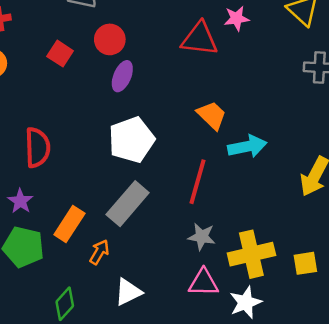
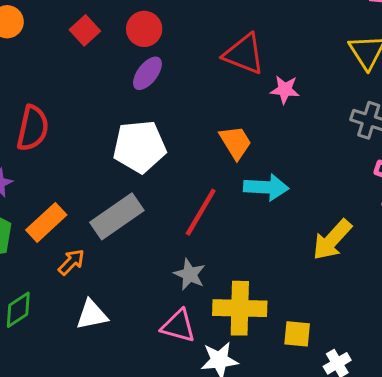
pink star: (237, 18) -> (285, 90), moved

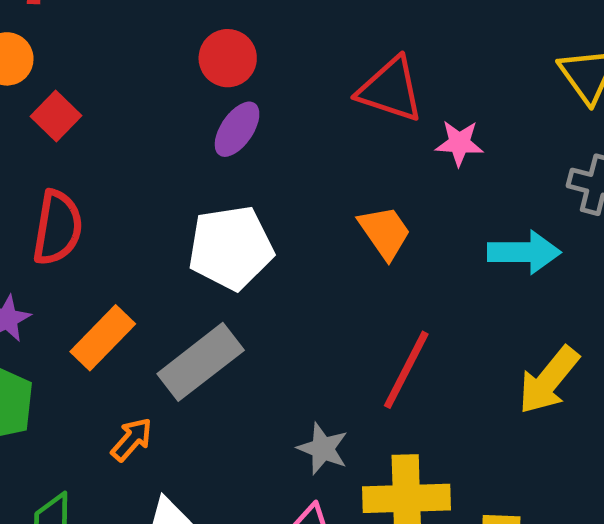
red square: (85, 30) -> (56, 116), moved
cyan arrow: (266, 187) -> (524, 252), moved
red line: (201, 212) -> (406, 370), moved
orange rectangle: (46, 222) -> (103, 338), moved

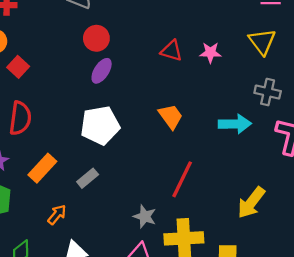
red triangle: (390, 90) -> (172, 51), size x0.7
pink star: (459, 143) -> (210, 53), moved
gray rectangle: (201, 362) -> (88, 178), size x0.6
yellow arrow: (549, 380) -> (251, 203), moved

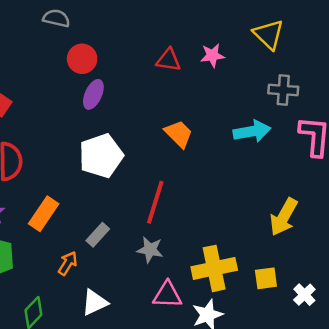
gray rectangle: (88, 178) -> (98, 235), moved
red line: (182, 179) -> (155, 202), moved
gray star: (145, 216) -> (150, 250), moved

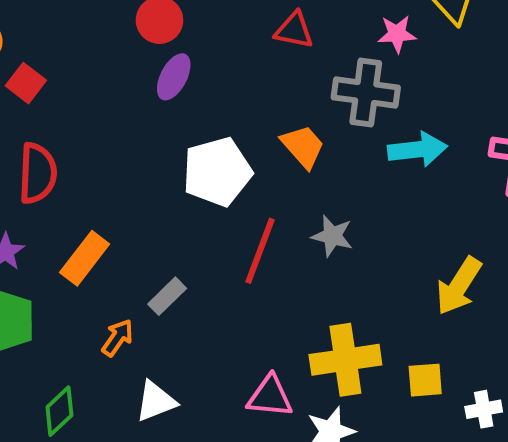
pink star: (212, 55) -> (397, 34), moved
gray cross: (283, 90) -> (366, 92), moved, size x1.4
white pentagon: (101, 156) -> (217, 172), moved
gray star: (150, 250) -> (332, 236), moved
white cross: (304, 295) -> (484, 409), turned 30

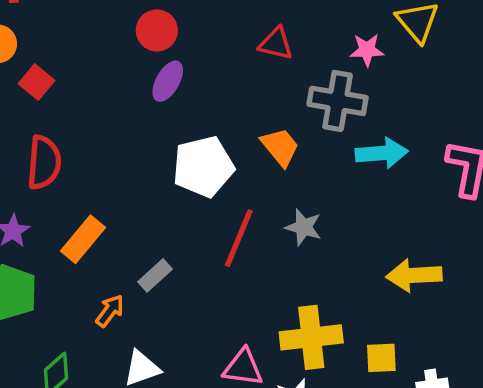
yellow arrow: (459, 286) -> (414, 275), turned 52

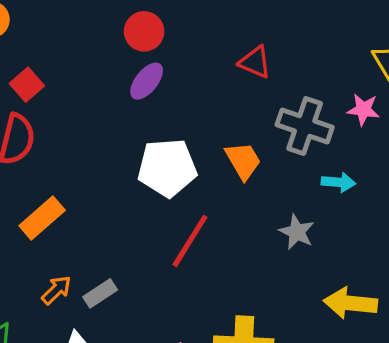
pink star: (367, 50) -> (363, 110), moved
red square: (36, 82) -> (27, 85), moved
cyan arrow: (382, 153) -> (338, 182), size x0.7
gray star: (303, 227) -> (297, 232), moved
gray rectangle: (155, 275) -> (100, 293), moved

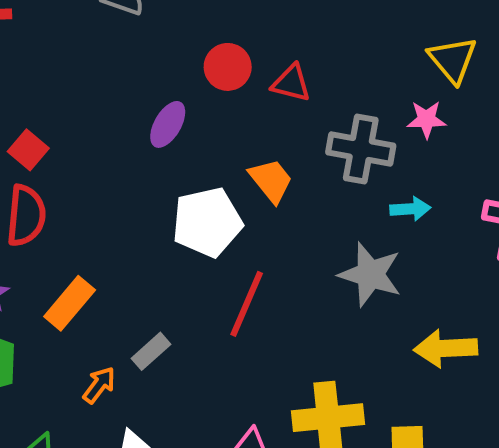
red circle: (144, 31) -> (228, 67), moved
orange trapezoid: (243, 161) -> (271, 181), moved
gray star: (297, 232) -> (370, 274), size x1.5
gray rectangle: (100, 293) -> (151, 351), moved

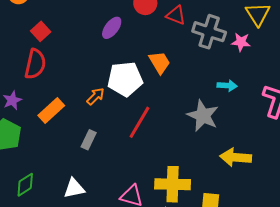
gray cross: (361, 149) -> (209, 32), moved
gray rectangle: (151, 351) -> (89, 140), turned -30
orange arrow: (99, 385) -> (96, 96), moved

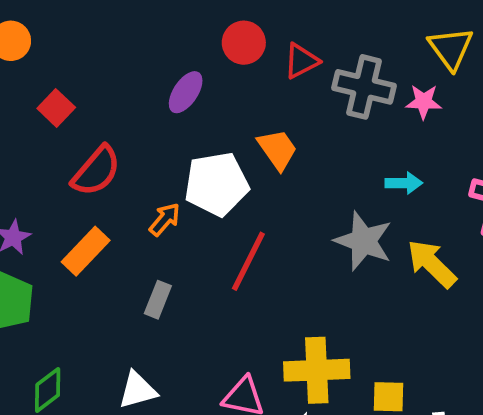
red triangle: (176, 15) -> (301, 61), turned -45
red semicircle: (35, 64) -> (96, 171), moved, turned 32
yellow arrow: (236, 157) -> (432, 264), moved, turned 44

